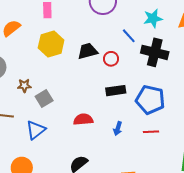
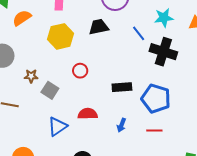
black trapezoid: (88, 51) -> (99, 27), moved
red circle: (111, 59) -> (80, 71), moved
gray square: (44, 98) -> (50, 90), turned -30
blue triangle: (36, 130) -> (57, 126), moved

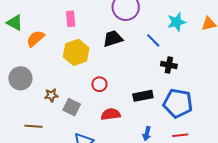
black cross: (163, 52) -> (169, 65), moved, size x0.6
red semicircle: (88, 114) -> (111, 114), moved

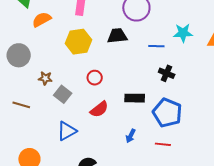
blue line: (153, 40) -> (156, 46), turned -56
red semicircle: (111, 114) -> (99, 109), turned 138

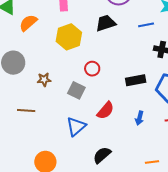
gray square: (63, 94) -> (76, 90), moved
red semicircle: (99, 109) -> (106, 110), moved

